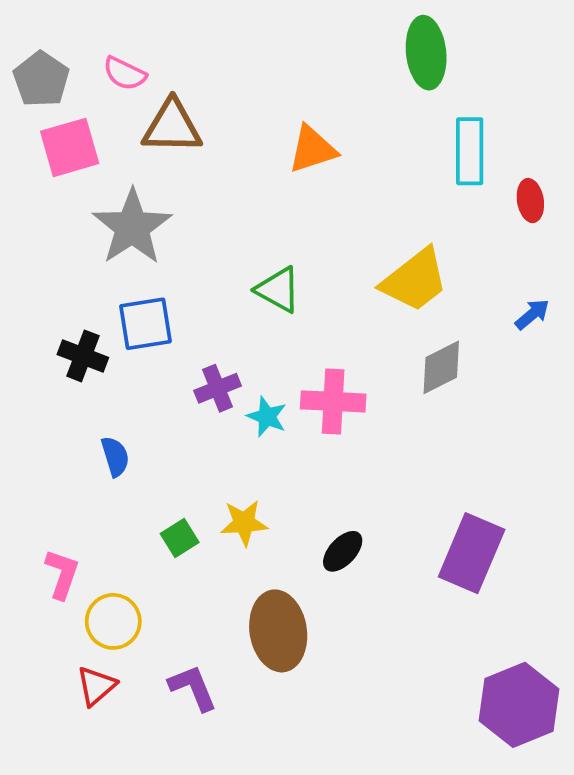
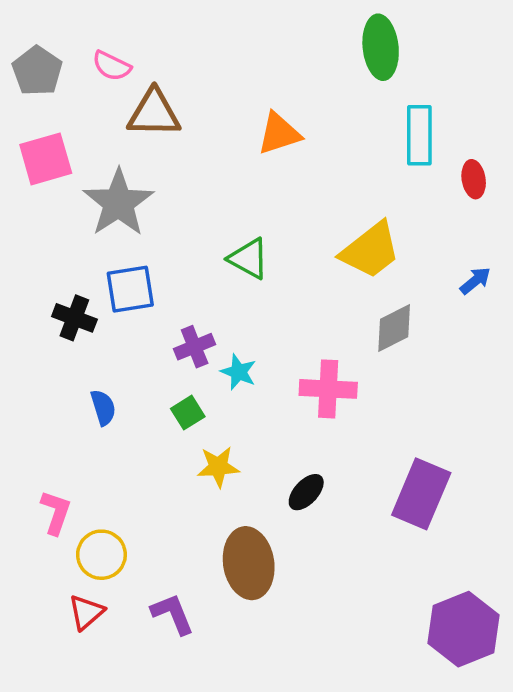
pink square: (70, 147) -> (46, 159), moved
pink cross: (333, 401) -> (328, 389), moved
green square: (180, 538) -> (188, 413), moved

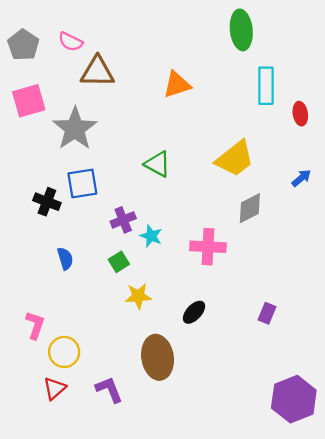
purple rectangle: (421, 494) -> (267, 313), size x0.5

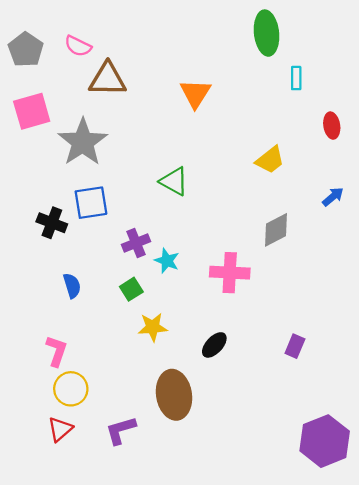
orange triangle: (177, 85) -> (195, 94), turned -40
cyan rectangle: (266, 86) -> (296, 78), moved, size x0.6
yellow trapezoid: (235, 159) -> (270, 160), moved, size x0.7
pink L-shape: (35, 325) -> (57, 351), moved
purple L-shape: (109, 390) -> (121, 430), turned -84

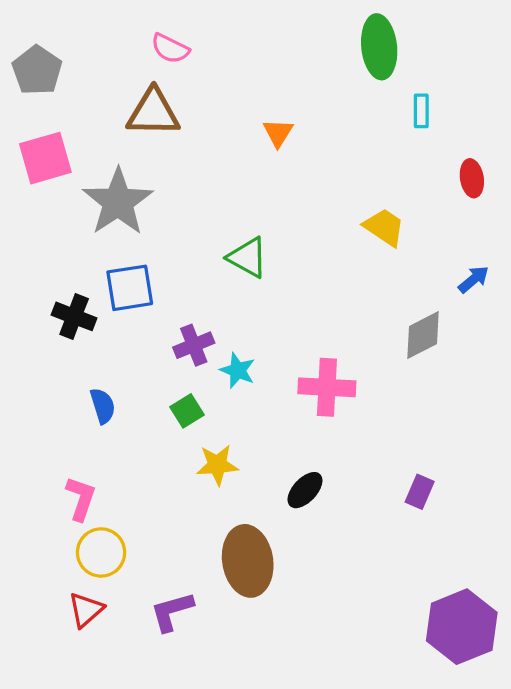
pink semicircle: (78, 46) -> (170, 48), moved
orange triangle: (195, 94) -> (278, 133), size x0.7
yellow trapezoid: (270, 160) -> (384, 227), turned -108
gray diamond: (276, 230) -> (423, 335), moved

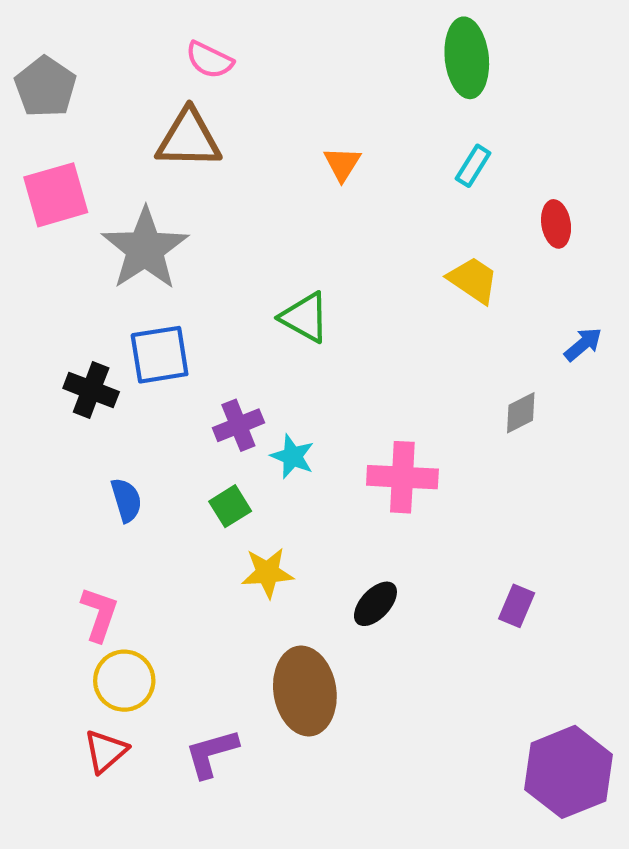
cyan rectangle: (421, 111) -> (473, 166), moved, turned 32
red ellipse: (472, 178) -> (556, 224), moved
gray diamond: (423, 335) -> (521, 413), size x0.7

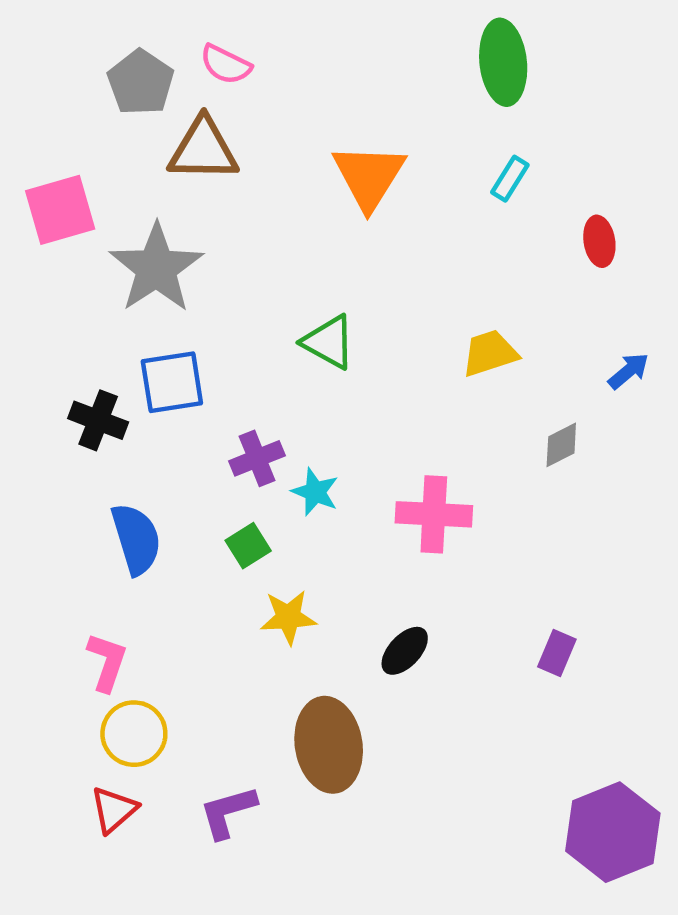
gray pentagon: (45, 87) -> (141, 82), moved
orange triangle: (342, 164) -> (369, 176), size x1.8
yellow trapezoid: (473, 280) -> (490, 353), moved, turned -52
blue semicircle: (126, 500) -> (136, 539), size x1.5

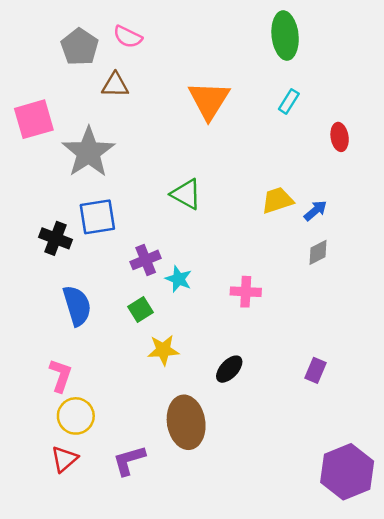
brown triangle: (203, 150) -> (115, 85), size x0.7
blue arrow: (628, 371) -> (315, 211), moved
pink cross: (434, 514) -> (246, 292), size x0.7

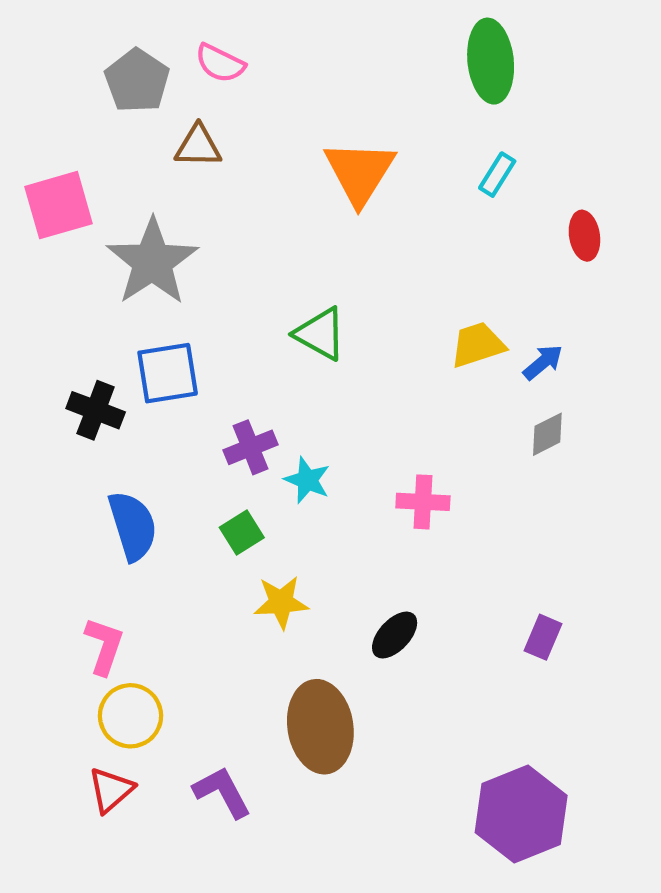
purple L-shape: (129, 460) -> (222, 792), turned 78
purple hexagon: (347, 472) -> (521, 814), moved

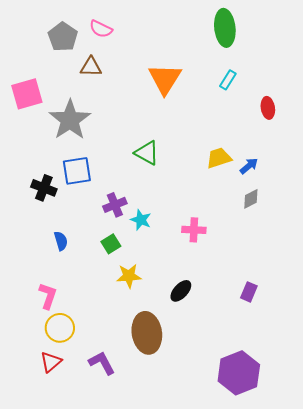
blue semicircle: (133, 526) -> (61, 241), size x0.6

